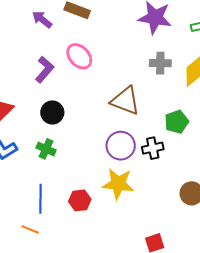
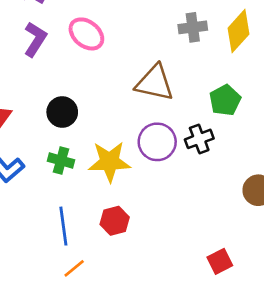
purple L-shape: (45, 70) -> (35, 39), moved
yellow star: (118, 184) -> (110, 162), moved
orange line: (30, 229) -> (74, 268), moved, turned -54

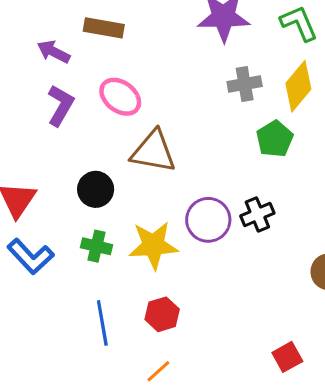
brown triangle: (155, 83) -> (153, 152), moved
green pentagon: (225, 100) -> (275, 139), moved
orange line: (74, 268) -> (158, 371), moved

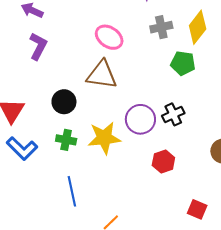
pink ellipse: (120, 97) -> (109, 37), moved
green pentagon: (275, 139) -> (183, 63), turned -30
red hexagon: (162, 314) -> (163, 162), moved
red square: (287, 357) -> (197, 209), turned -36

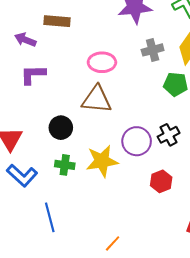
pink ellipse: (109, 37) -> (102, 62), turned -32
purple L-shape: (38, 46) -> (33, 75), turned -116
blue line: (72, 191) -> (50, 217), moved

